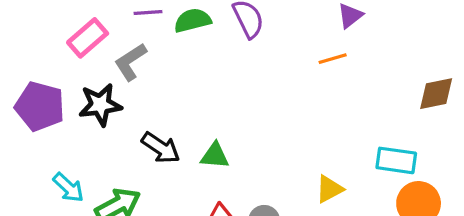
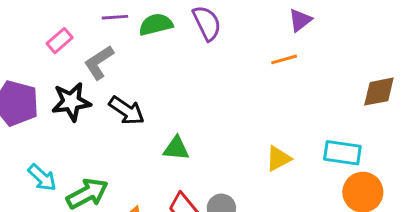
pink rectangle: (88, 38) -> (60, 41), size x0.7
black arrow: (161, 148) -> (127, 111), moved
yellow triangle: (329, 189) -> (278, 159), moved

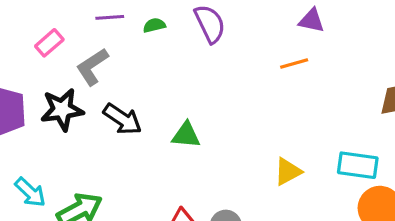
purple triangle: (300, 20) -> (312, 21), turned 50
green semicircle: (156, 24) -> (154, 25), size x0.6
green triangle: (176, 148) -> (186, 135), moved

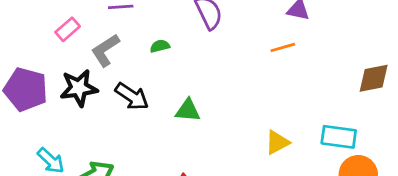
green semicircle: (154, 25) -> (160, 46), moved

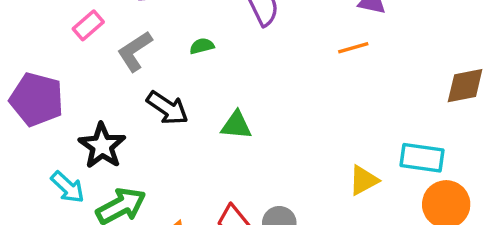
black star: (79, 88) -> (102, 146), moved, turned -30
yellow triangle: (277, 142) -> (364, 180), moved

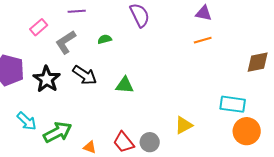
orange line: (353, 48) -> (203, 40), moved
black star: (102, 146) -> (47, 79), moved
yellow triangle: (364, 180) -> (184, 125), moved

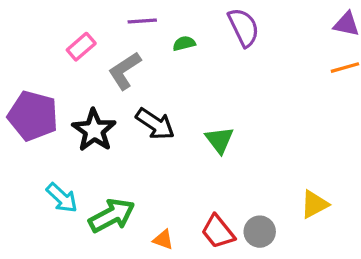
green semicircle: (105, 39) -> (184, 43), moved
green triangle: (125, 85) -> (219, 140), turned 48

